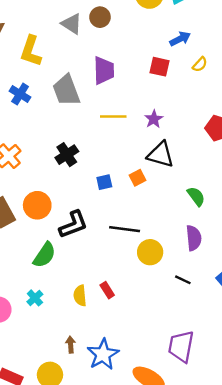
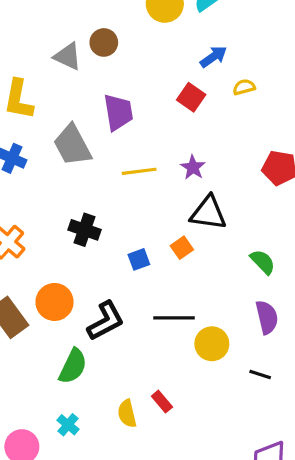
yellow semicircle: (200, 64) -> (244, 87), turned -140
red square: (160, 67) -> (191, 97), turned 30
black cross: (67, 155) -> (84, 230), turned -30

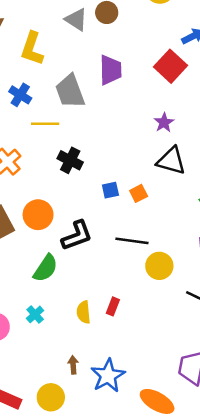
red square: (191, 97) -> (170, 66), size x1.4
yellow line: (139, 171) -> (45, 124), moved
orange square: (182, 248) -> (139, 193), moved
red rectangle: (162, 402) -> (113, 306), turned 54

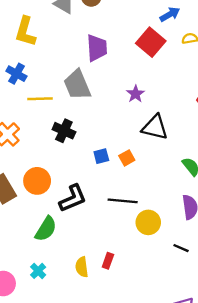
gray trapezoid: (70, 91) -> (77, 85), moved
purple star: (164, 123) -> (136, 94), moved

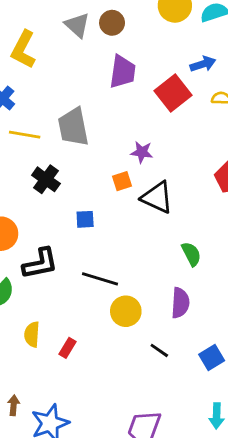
purple trapezoid: (97, 48) -> (123, 72), moved
purple star: (136, 94) -> (142, 152), turned 30
orange square: (127, 158) -> (122, 181), moved
yellow semicircle: (82, 267) -> (32, 334), moved

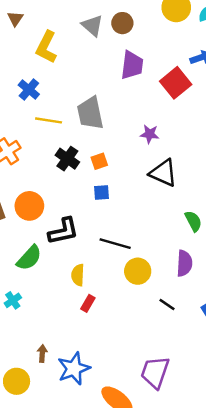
orange square: (122, 181) -> (99, 161), moved
yellow semicircle: (32, 334) -> (78, 275), moved

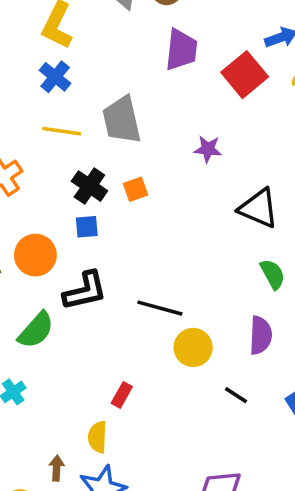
blue cross: (29, 90) -> (55, 77), moved
black triangle: (163, 173) -> (258, 208), moved
blue square: (102, 193) -> (87, 227), moved
yellow semicircle: (78, 275) -> (97, 437), moved

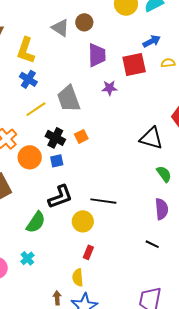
red square: (245, 75) -> (134, 64), turned 35
yellow line: (62, 131) -> (36, 109), turned -35
purple star: (208, 149) -> (109, 88), moved
orange circle: (35, 255) -> (30, 157), moved
yellow circle: (193, 347) -> (83, 221), moved

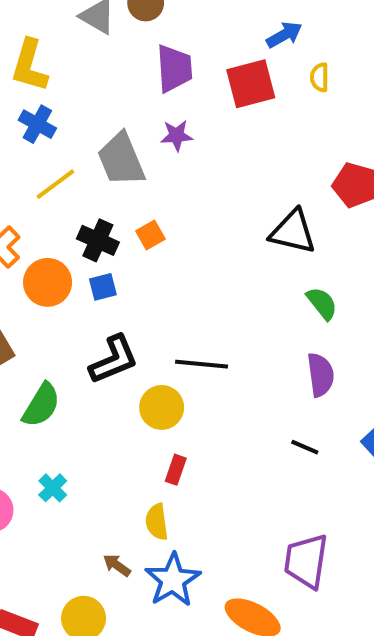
yellow semicircle: (168, 63) -> (320, 77), turned -80
purple star: (109, 88) -> (177, 135), moved
green semicircle: (36, 222) -> (41, 405), moved
brown arrow: (57, 298) -> (117, 565), turned -48

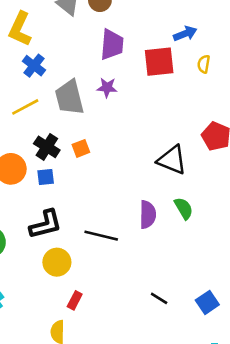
blue cross: (37, 124) -> (34, 66), moved
purple semicircle: (320, 375) -> (148, 215), moved
yellow circle: (162, 407) -> (57, 262), moved

